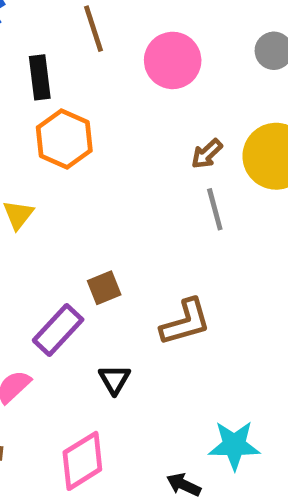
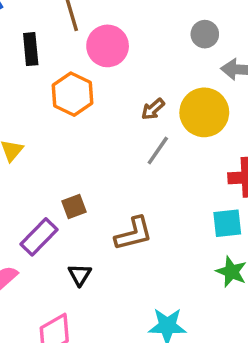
pink circle: (173, 60) -> (108, 46), moved
orange hexagon: (64, 139) -> (73, 94), moved
gray line: (215, 209) -> (158, 151), turned 48

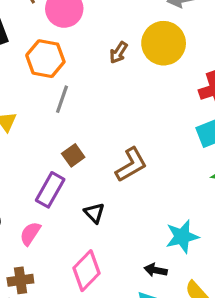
gray line: (158, 151) -> (62, 99), moved

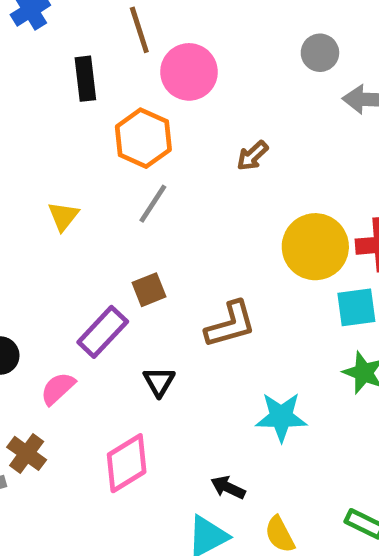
yellow circle: (164, 43) -> (315, 247), moved
cyan star: (182, 237) -> (281, 417), moved
brown cross: (20, 280) -> (27, 453), turned 30

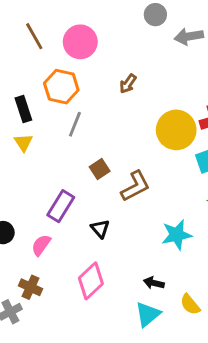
brown line: (139, 30) -> (34, 36), moved
black rectangle: (85, 79) -> (23, 109), moved
brown square: (149, 290) -> (100, 169), moved

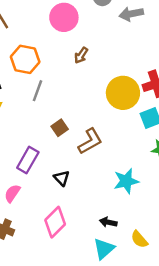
pink circle: (80, 42) -> (64, 17), moved

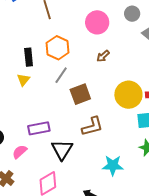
brown square: (60, 128) -> (80, 94), moved, size x1.5
purple rectangle: (28, 160) -> (39, 128), turned 35
black triangle: (62, 178) -> (62, 150), size x1.6

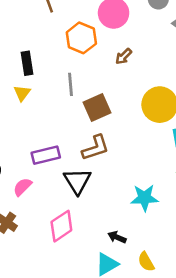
orange hexagon: (58, 48) -> (81, 38), moved
gray line: (61, 75) -> (71, 84), turned -36
brown L-shape: (92, 126) -> (96, 148), moved

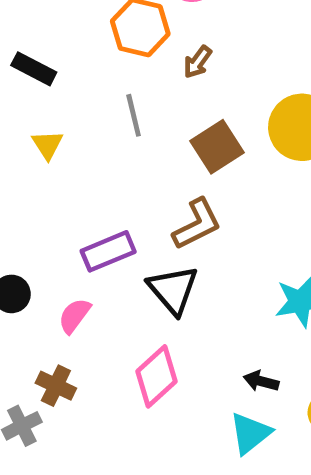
brown arrow: (124, 56) -> (198, 62), moved
black rectangle: (27, 63) -> (34, 69), moved, turned -45
brown square: (97, 108) -> (217, 147), moved

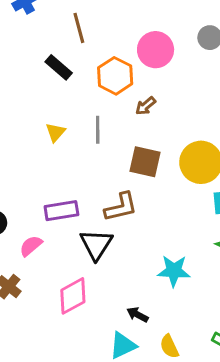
black rectangle: (34, 69) -> (59, 67), moved
yellow triangle: (47, 145) -> (55, 132), moved
brown square: (217, 147) -> (145, 162), turned 32

